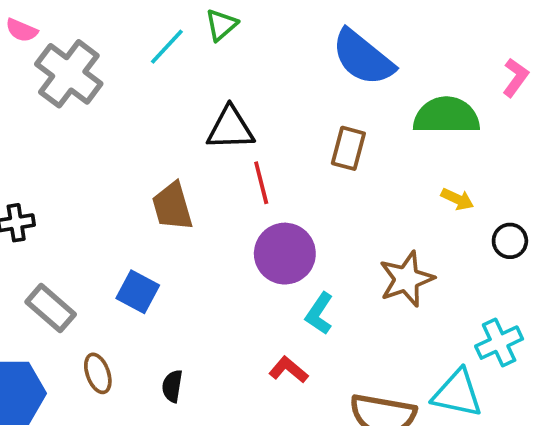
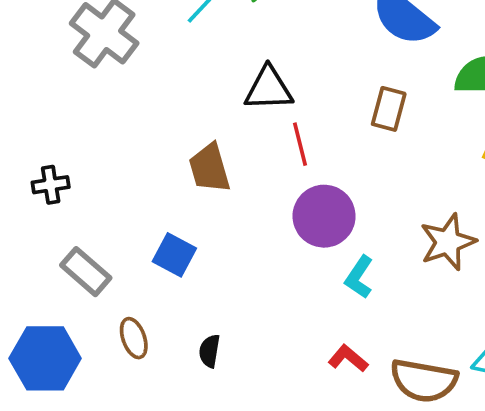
red L-shape: (288, 370) -> (348, 358), moved

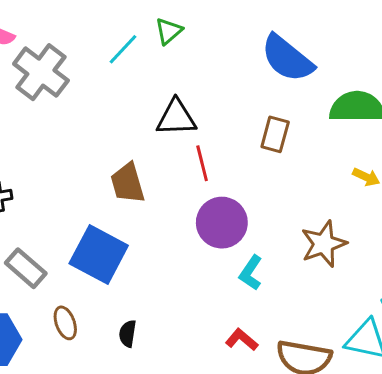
blue square: (174, 255) -> (99, 255), size x1.6

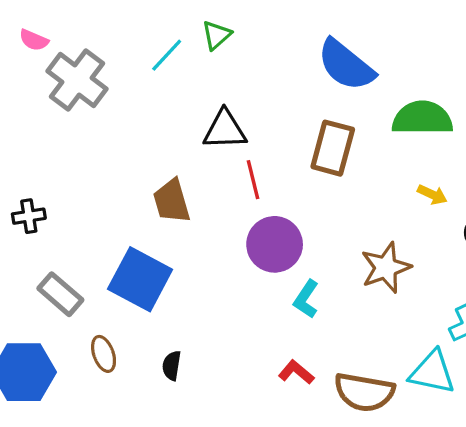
brown rectangle: (275, 134) -> (333, 148), size x1.4

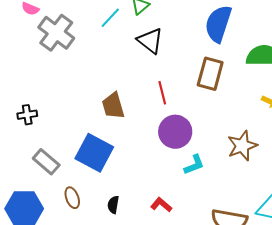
blue semicircle: (346, 65) -> (218, 24), turned 69
black triangle: (225, 130) -> (150, 41), moved, turned 40
cyan L-shape: (306, 299) -> (194, 165), turned -145
red L-shape: (296, 372) -> (161, 205), moved

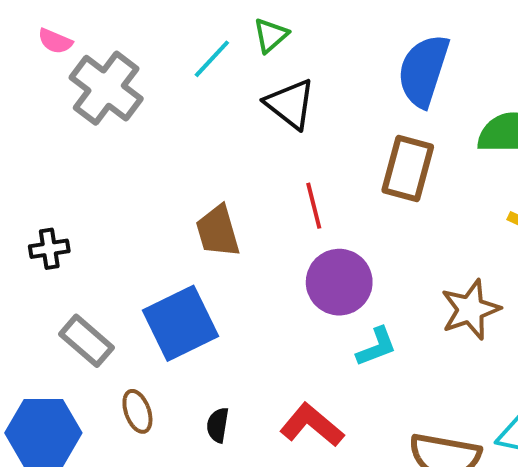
blue square: (94, 153) -> (181, 323), turned 36
red L-shape: (161, 205) -> (312, 425), size x1.5

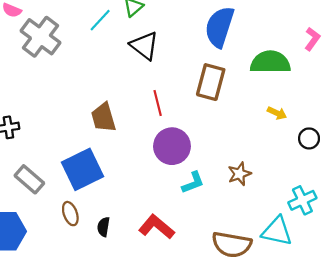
brown star: (470, 310) -> (239, 174), moved, size x0.7
brown ellipse: (137, 411) -> (70, 214), moved

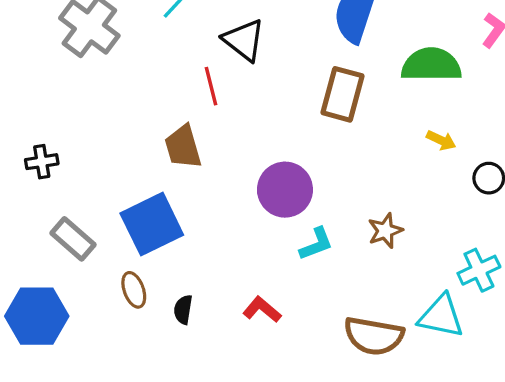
red line: (158, 103) -> (211, 86), moved
red L-shape: (157, 227) -> (262, 310), size x0.7

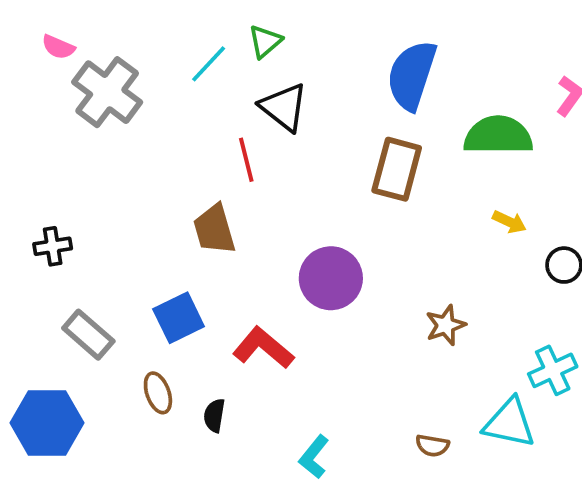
blue square: (152, 224) -> (179, 318), size x0.7
cyan L-shape: (316, 244) -> (314, 457), moved, turned 150
red L-shape: (262, 310) -> (263, 348), moved, size x1.4
brown semicircle: (374, 336) -> (432, 446), size x0.5

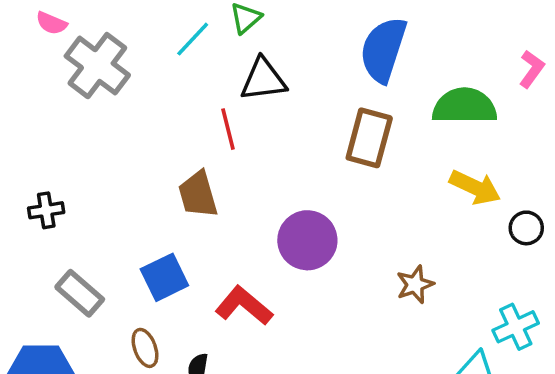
black triangle: (284, 107) -> (263, 80), turned -45
yellow arrow: (509, 222) -> (475, 187), size x1.6

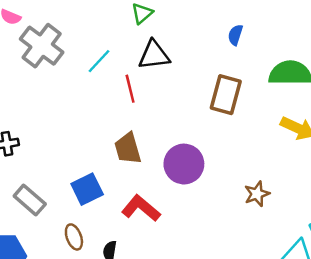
cyan line: (193, 39) -> (99, 61), moved
blue semicircle: (383, 50) -> (235, 35), size x0.5
brown trapezoid: (198, 194) -> (128, 148), moved

